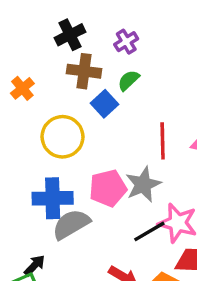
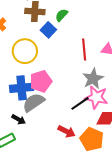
gray star: (143, 184) -> (93, 79), moved
pink pentagon: (108, 188) -> (41, 81), moved
black arrow: (35, 265) -> (19, 120), moved, turned 80

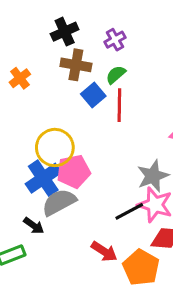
red line: (84, 49) -> (119, 105), moved
yellow circle: (25, 51) -> (55, 147), moved
blue cross: (22, 88) -> (43, 178), turned -35

